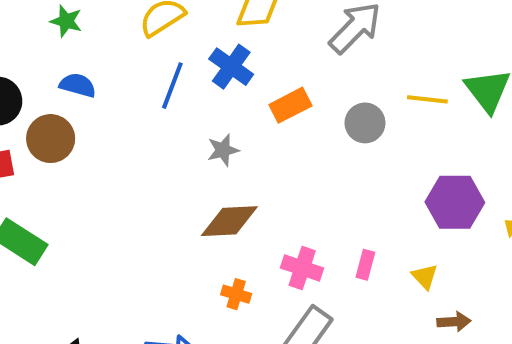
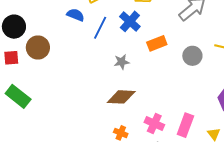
blue semicircle: (78, 85) -> (76, 15), moved
pink rectangle: (365, 265) -> (185, 125), size x1.6

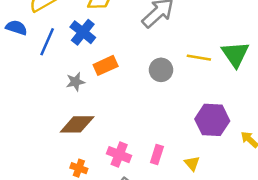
orange rectangle: (157, 43) -> (106, 65), moved
pink rectangle: (185, 125) -> (157, 155), size x0.7

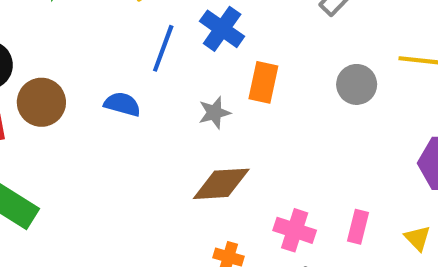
blue semicircle: (16, 28) -> (122, 104), moved
orange rectangle: (106, 65) -> (263, 82), turned -50

